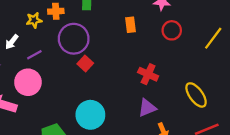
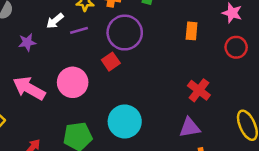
purple line: (34, 55) -> (79, 30), moved
red square: (85, 64) -> (111, 62), moved
pink circle: (28, 82) -> (73, 82), moved

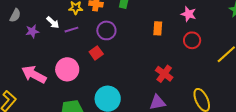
white arrow: (55, 21) -> (53, 22), turned -96
purple circle: (125, 33) -> (106, 30), size x0.7
purple star: (27, 42) -> (32, 31), moved

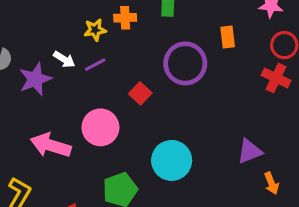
purple circle: (106, 30) -> (185, 63), moved, size x1.4
purple star: (32, 31) -> (35, 79), size x1.5
red cross: (164, 74) -> (276, 78), moved

